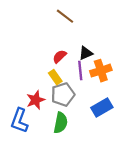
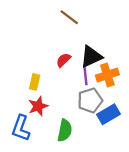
black triangle: (86, 53) -> (91, 57), size x1.5
yellow rectangle: (55, 77) -> (35, 82), moved, turned 48
gray pentagon: (63, 94) -> (90, 100), moved

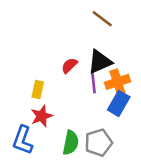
brown line: (69, 17) -> (102, 19), moved
gray pentagon: (90, 100) -> (98, 143), moved
blue rectangle: (108, 114) -> (119, 103), moved, turned -30

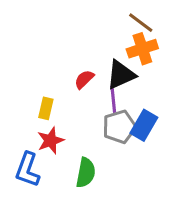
brown line: (102, 19) -> (141, 23), moved
orange cross: (117, 82) -> (142, 49), moved
gray pentagon: (98, 143) -> (119, 127), moved

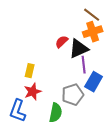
red semicircle: (84, 79) -> (62, 42), moved
purple line: (113, 99) -> (84, 65), moved
gray pentagon: (119, 127) -> (73, 95), moved

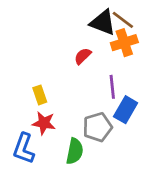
black triangle: (79, 49) -> (103, 23), moved, turned 45
yellow rectangle: (30, 71) -> (40, 95), turned -32
red star: (33, 92) -> (44, 123), turned 30

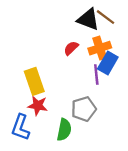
orange cross: (124, 43) -> (100, 48), moved
yellow rectangle: (40, 95) -> (34, 81), size x1.6
blue rectangle: (126, 110) -> (108, 63), moved

